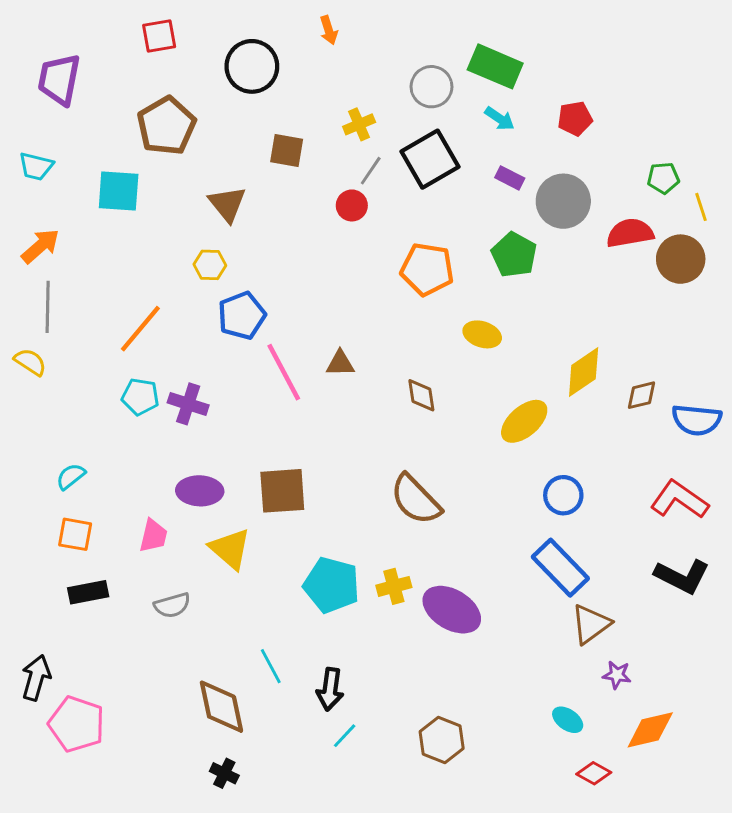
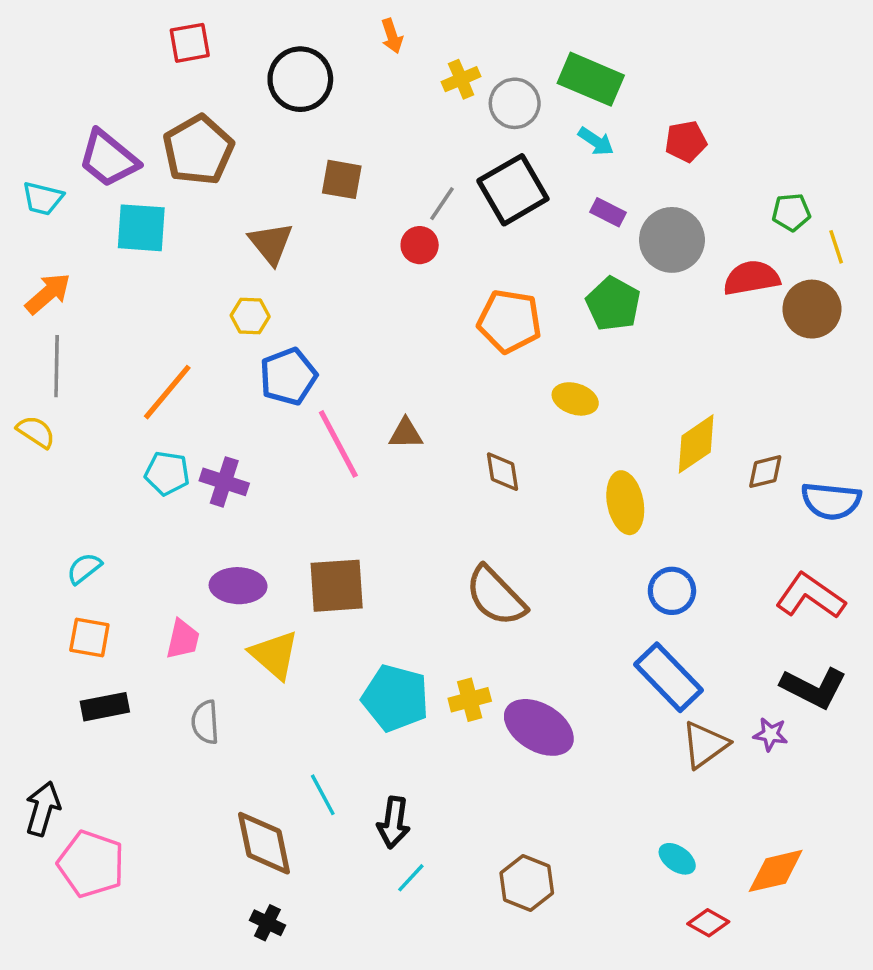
purple trapezoid: (59, 79) -> (108, 159), moved, turned -62
yellow cross: (359, 124) -> (461, 79), moved
yellow ellipse: (524, 421) -> (625, 503), turned -60
gray semicircle: (172, 605) -> (205, 722), turned 102
purple star: (617, 675) -> (771, 734), moved

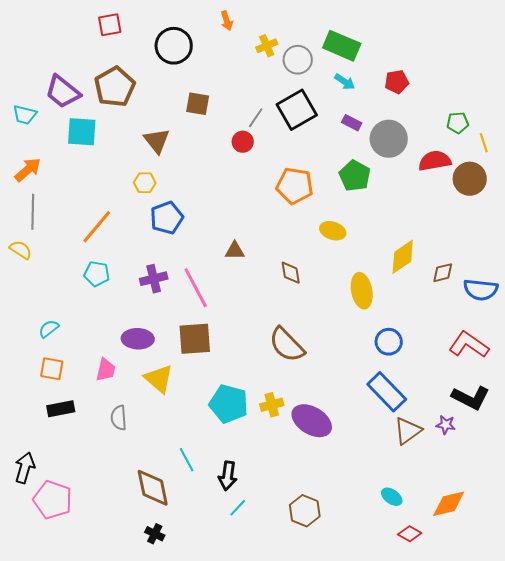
pink line: (338, 444) -> (196, 288), moved
purple cross: (224, 482) -> (154, 279), moved, turned -32

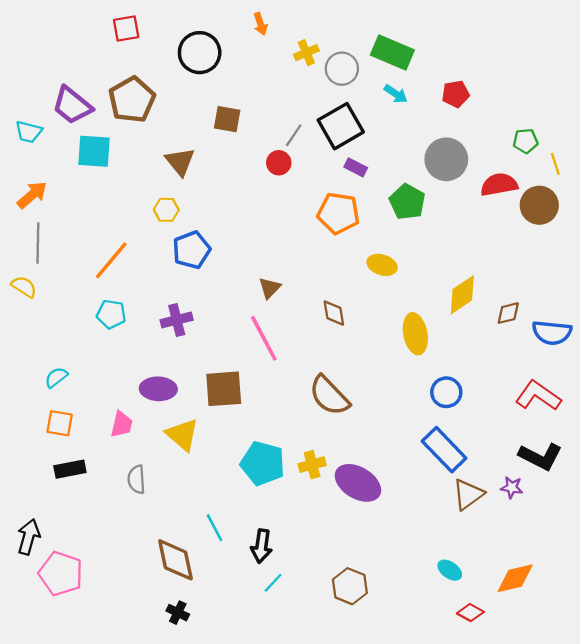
purple rectangle: (352, 123) -> (356, 167), moved
brown triangle: (235, 251) -> (270, 288), turned -45
pink line: (196, 288) -> (264, 338), moved

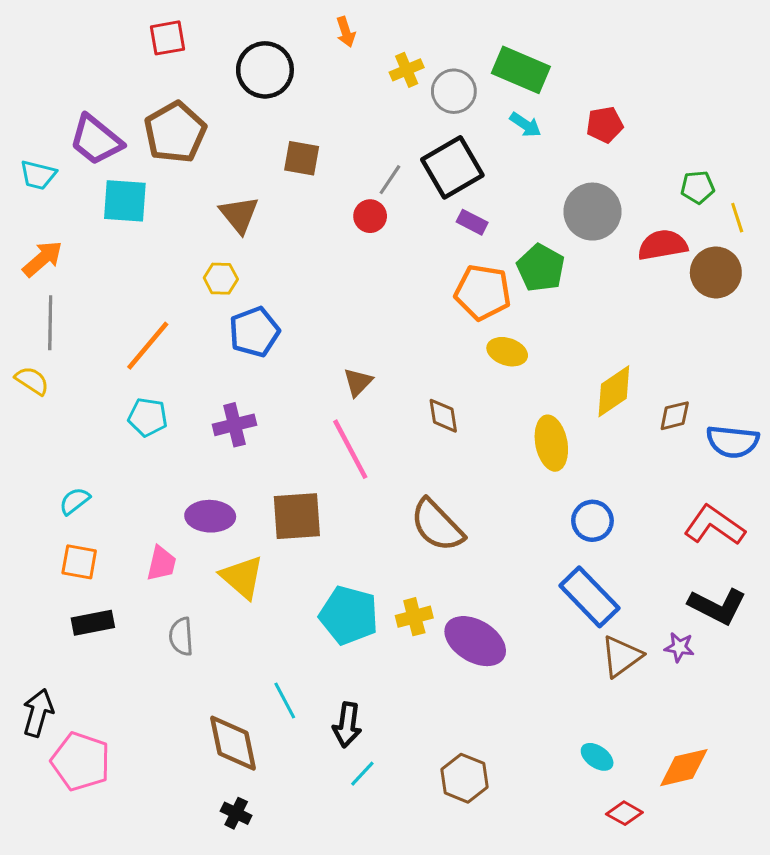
orange pentagon: (338, 213) -> (483, 292), moved

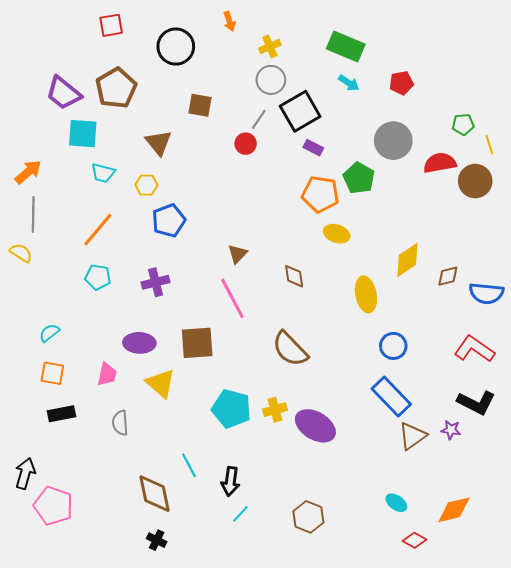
gray circle: (454, 91) -> (271, 80), moved
cyan trapezoid: (38, 175) -> (103, 173), moved

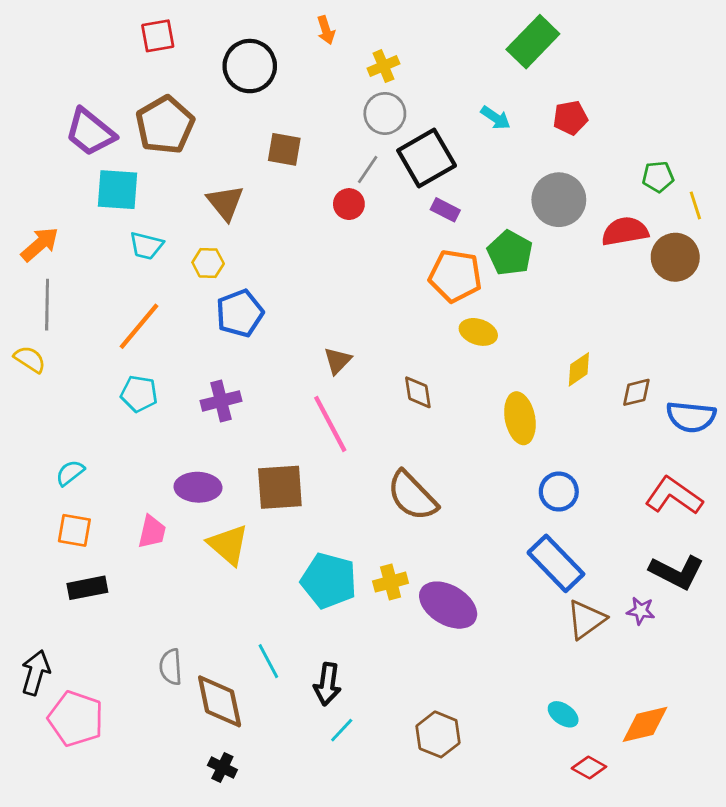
green rectangle: (346, 47) -> (533, 42), moved, turned -69
yellow diamond: (407, 260) -> (579, 369), size x0.7
gray semicircle: (120, 423) -> (171, 667), moved

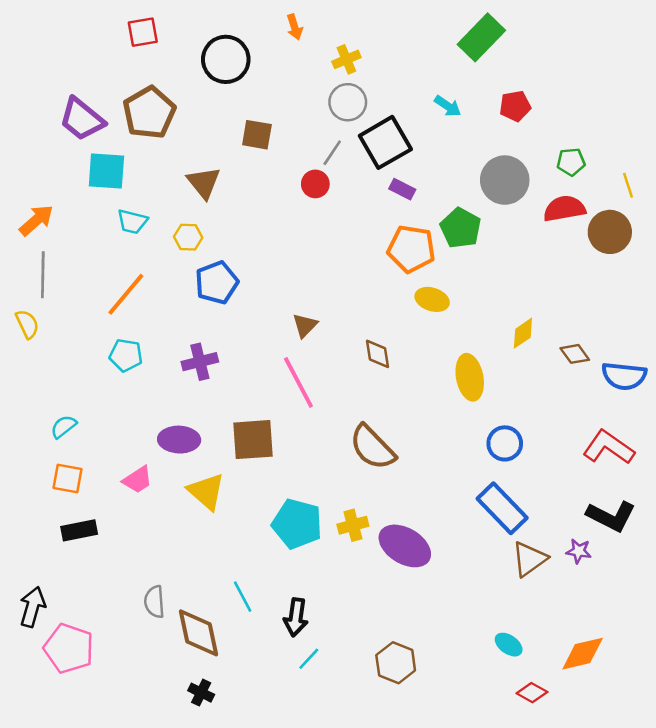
green pentagon: (658, 177) -> (571, 162), moved
yellow semicircle: (30, 359) -> (27, 324), turned 32
brown diamond: (636, 392) -> (575, 354), turned 68
pink trapezoid: (152, 532) -> (138, 480), turned 44

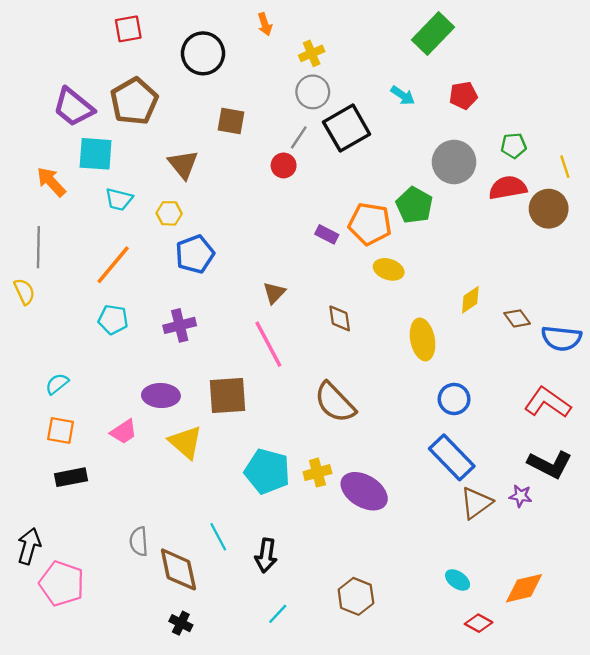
purple rectangle: (402, 189) -> (327, 234), moved
orange arrow: (36, 220) -> (51, 182), moved, turned -92
cyan line: (309, 659) -> (278, 614), moved

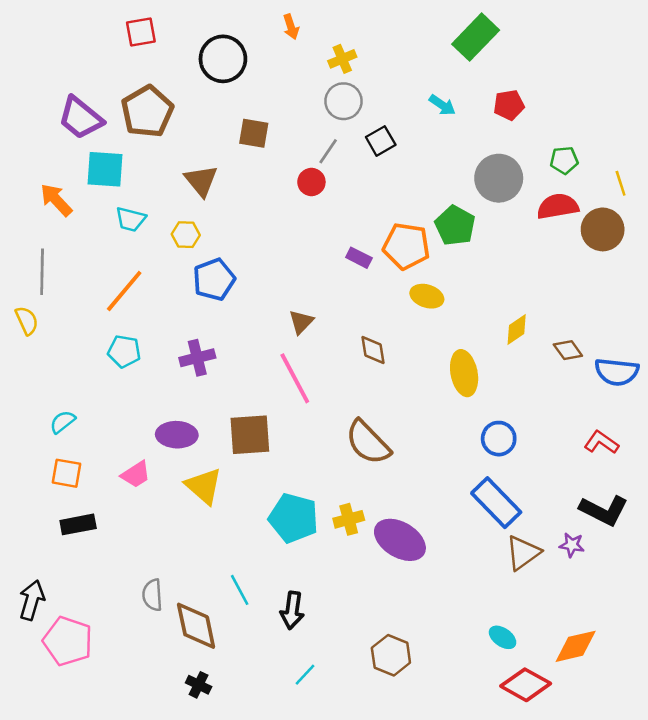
black square: (347, 128) -> (381, 141), size x0.6
red L-shape: (547, 402) -> (601, 442), size x0.7
red diamond: (479, 623) -> (526, 685), size x1.6

